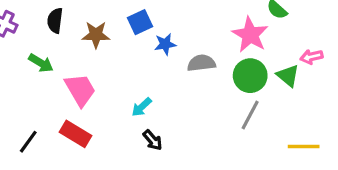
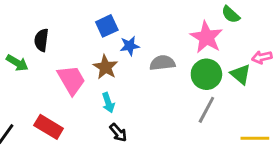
black semicircle: (55, 21) -> (41, 40), moved
brown star: (96, 35) -> (105, 67), moved, turned 30
pink trapezoid: (80, 90) -> (71, 80), moved
cyan arrow: (142, 107) -> (108, 103), turned -66

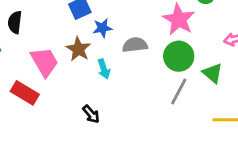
green triangle: (241, 74) -> (213, 73), moved
cyan arrow: (108, 103) -> (104, 69), moved
red rectangle: (49, 127) -> (25, 93), moved

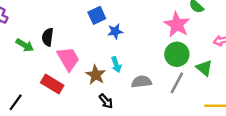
black semicircle: (15, 22) -> (48, 37), moved
gray semicircle: (135, 45) -> (141, 82), moved
brown star: (78, 49) -> (96, 75), moved

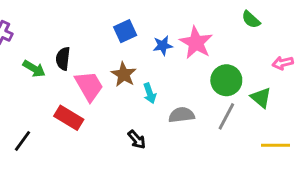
pink star: (177, 25) -> (196, 43), moved
blue star: (115, 31) -> (163, 46), moved
brown star: (96, 75) -> (124, 74), moved

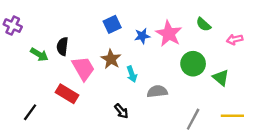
green semicircle: (251, 20) -> (203, 24), moved
pink arrow: (283, 63) -> (235, 39), moved
gray line: (226, 116) -> (193, 119), moved

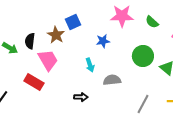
pink star: (169, 34) -> (122, 16), moved, turned -30
blue star: (142, 36) -> (103, 41), moved
brown star: (111, 59) -> (56, 35), moved
black arrow: (121, 111) -> (81, 97), turned -48

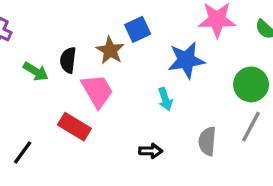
blue star: (103, 41) -> (186, 60), size x1.6
gray semicircle: (112, 80) -> (207, 141), moved, turned -78
gray line: (143, 104) -> (251, 127), moved

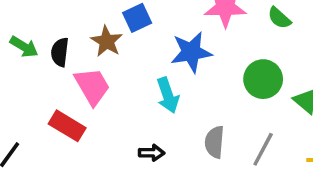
green arrow: (36, 71) -> (24, 47), moved
cyan arrow: (165, 99) -> (168, 95), size x1.4
gray line: (251, 127) -> (263, 149), moved

